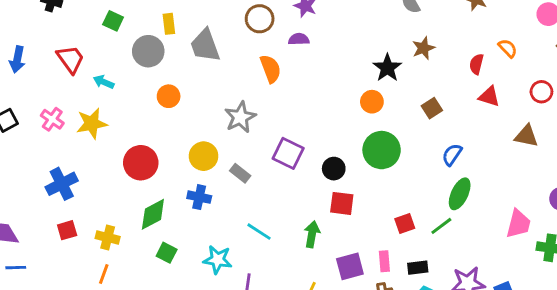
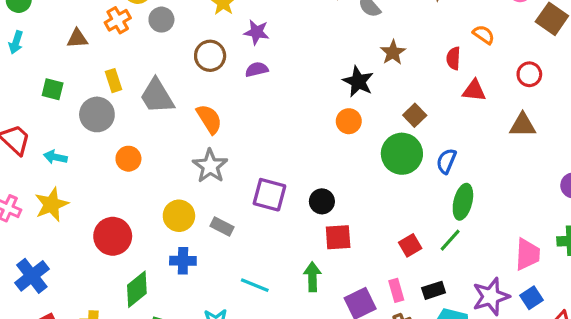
orange semicircle: (271, 69) -> (209, 119), moved
green circle: (382, 150) -> (402, 154), moved
pink trapezoid: (518, 224) -> (528, 254), moved

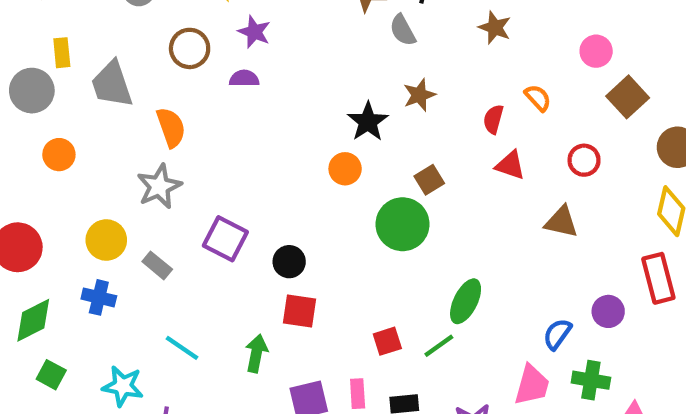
blue semicircle: (446, 161) -> (557, 334), moved

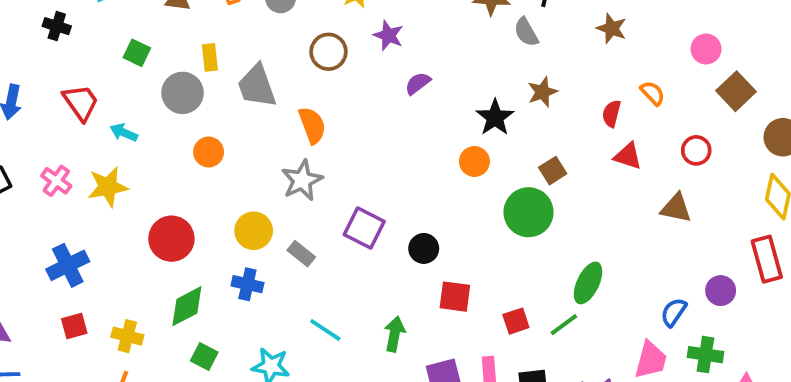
purple semicircle: (244, 78) -> (418, 83), moved, turned -36
red square: (299, 311) -> (455, 297), moved

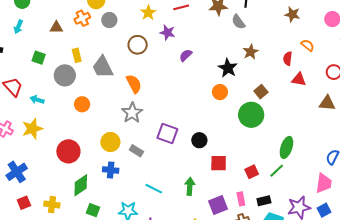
brown star: (612, 28) -> (292, 14), moved

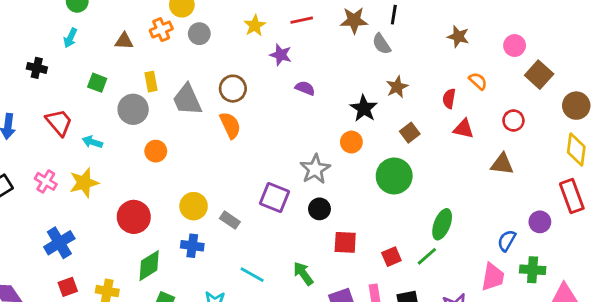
brown circle: (138, 45) -> (233, 89), moved
purple semicircle: (186, 55) -> (305, 88), turned 64
brown square: (261, 92) -> (410, 133), moved
gray star: (132, 113) -> (315, 169), moved
green arrow: (190, 186) -> (303, 273), turned -42

